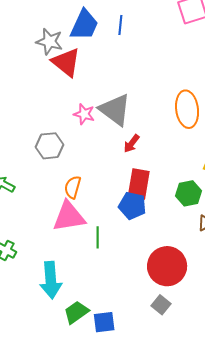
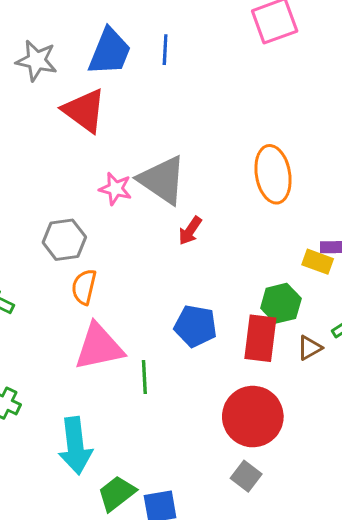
gray star: (49, 42) -> (36, 61), moved
red rectangle: (139, 184) -> (260, 338), moved
orange semicircle: (73, 187) -> (84, 287), moved

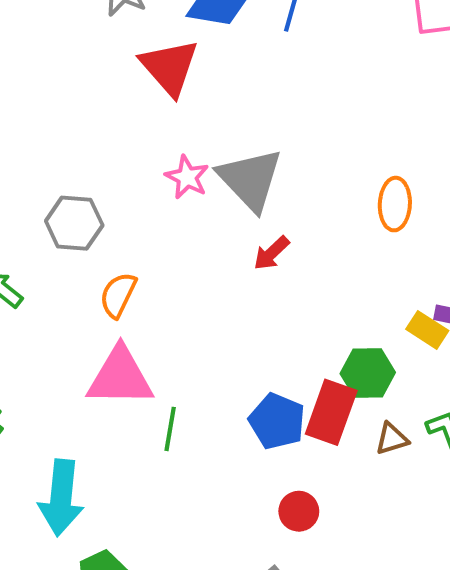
orange ellipse: (273, 174) -> (395, 204), size x0.7
gray hexagon: (64, 240) -> (74, 223), moved
blue pentagon: (195, 326) -> (277, 421), moved
red circle: (253, 417) -> (299, 511), size x0.5

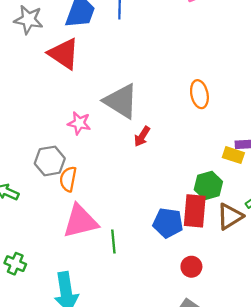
pink star: (187, 177) -> (79, 123), moved
gray hexagon: (74, 223) -> (50, 161), moved
brown triangle: (392, 439) -> (230, 216), size x1.5

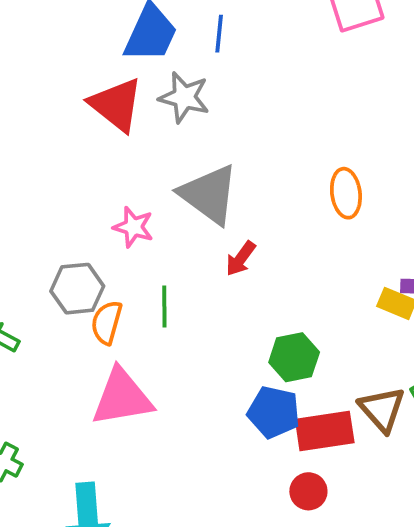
gray star: (29, 20) -> (184, 97), moved
green hexagon: (208, 186) -> (294, 357), moved
red rectangle: (195, 211) -> (325, 431), moved, turned 72
brown triangle: (230, 216) -> (382, 409), turned -44
green line: (113, 241) -> (164, 306), moved

